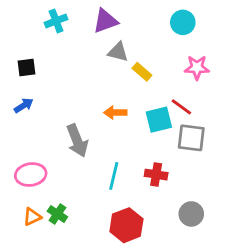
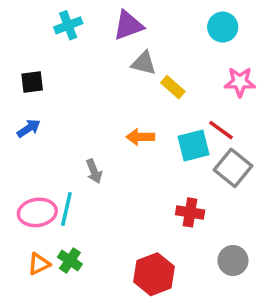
gray square: (191, 138) -> (233, 168), turned 32
gray arrow: (77, 141) -> (94, 171), size x0.6
cyan line: (114, 176) -> (66, 209), moved

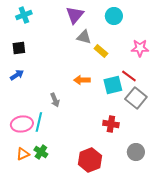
cyan cross: (68, 25) -> (24, 15), moved
purple triangle: (128, 25) -> (75, 15), turned -30
cyan circle: (223, 27) -> (114, 16), moved

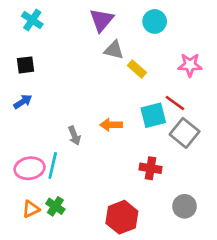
cyan cross: (24, 15) -> (32, 20), turned -35
orange arrow: (82, 80) -> (111, 125), moved

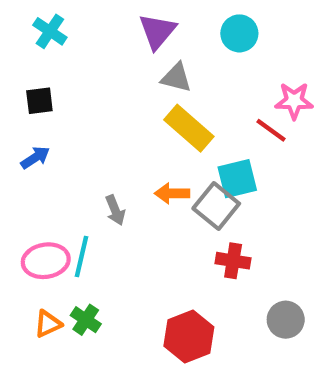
yellow rectangle: (137, 69) -> (189, 128), moved, size x1.6
red line: (175, 103) -> (271, 130), moved
gray square: (185, 133) -> (216, 206), moved

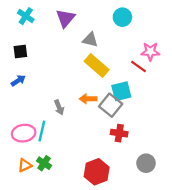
purple triangle: (157, 31) -> (66, 18), moved

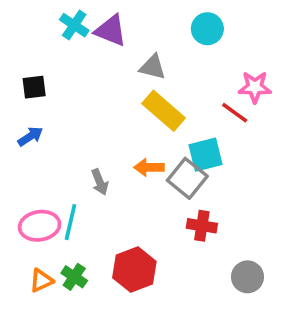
cyan cross: (26, 16) -> (74, 25), moved
purple triangle: (66, 18) -> (111, 31), turned -48
red hexagon: (97, 172) -> (134, 270), moved

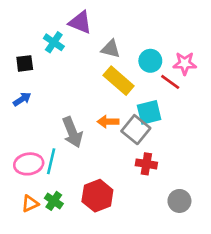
cyan cross: (74, 25) -> (54, 42), moved
cyan circle: (207, 29) -> (150, 61), moved
gray arrow: (100, 182) -> (72, 132), size x1.6

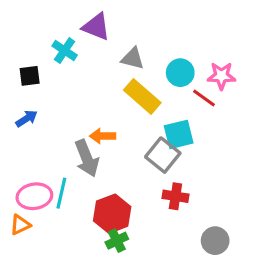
orange arrow: (108, 122) -> (103, 136), moved
red hexagon: (97, 196) -> (112, 214), moved
green cross: (54, 201) -> (117, 241), moved, turned 30
orange triangle: (30, 204) -> (20, 225), moved

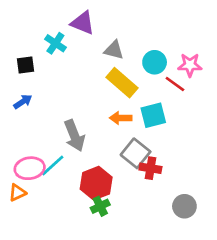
orange arrow: (103, 136) -> (121, 118), moved
gray square: (163, 155) -> (136, 153), moved
cyan line: (61, 193) -> (53, 165), turned 35

